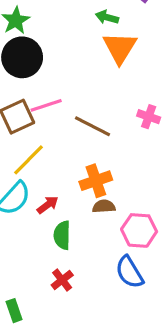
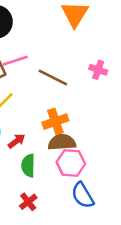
brown semicircle: (104, 206) -> (62, 142), size x1.5
pink hexagon: (139, 230) -> (71, 163), moved

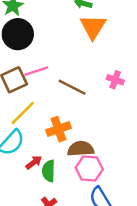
orange cross: (55, 122) -> (58, 129), moved
red arrow: (17, 141) -> (34, 162), moved

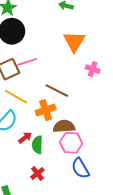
orange triangle: (93, 27) -> (74, 41), moved
brown line: (72, 87) -> (57, 91), moved
yellow line: (23, 113) -> (16, 97), turned 75

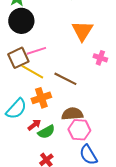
yellow line: (16, 97) -> (32, 72), moved
orange cross: (46, 110) -> (41, 98), moved
green semicircle: (37, 145) -> (46, 132), turned -120

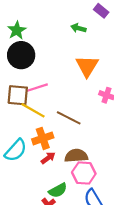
brown square: (18, 58) -> (18, 95), turned 30
red arrow: (34, 125) -> (48, 158), moved
green semicircle: (46, 132) -> (58, 190), moved

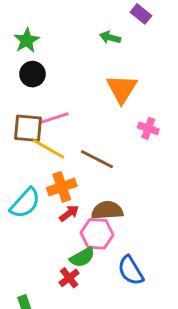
black circle: (21, 55) -> (32, 74), size x0.7
pink hexagon: (84, 173) -> (97, 234), moved

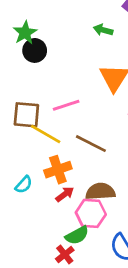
black circle: (32, 74) -> (35, 50), moved
pink line: (54, 118) -> (66, 105), moved
cyan semicircle: (25, 203) -> (24, 185), size x0.6

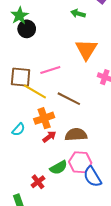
pink hexagon: (91, 213) -> (80, 162), moved
red cross: (65, 254) -> (38, 182), moved

